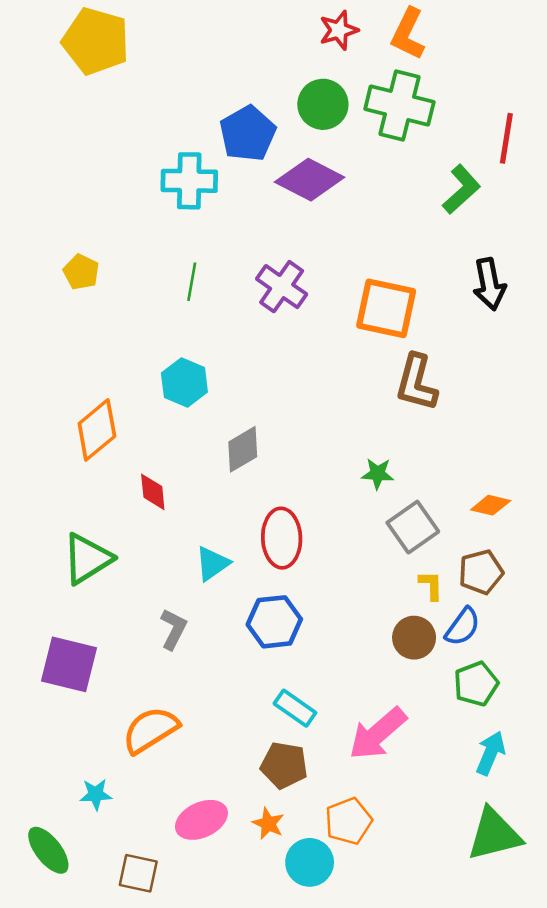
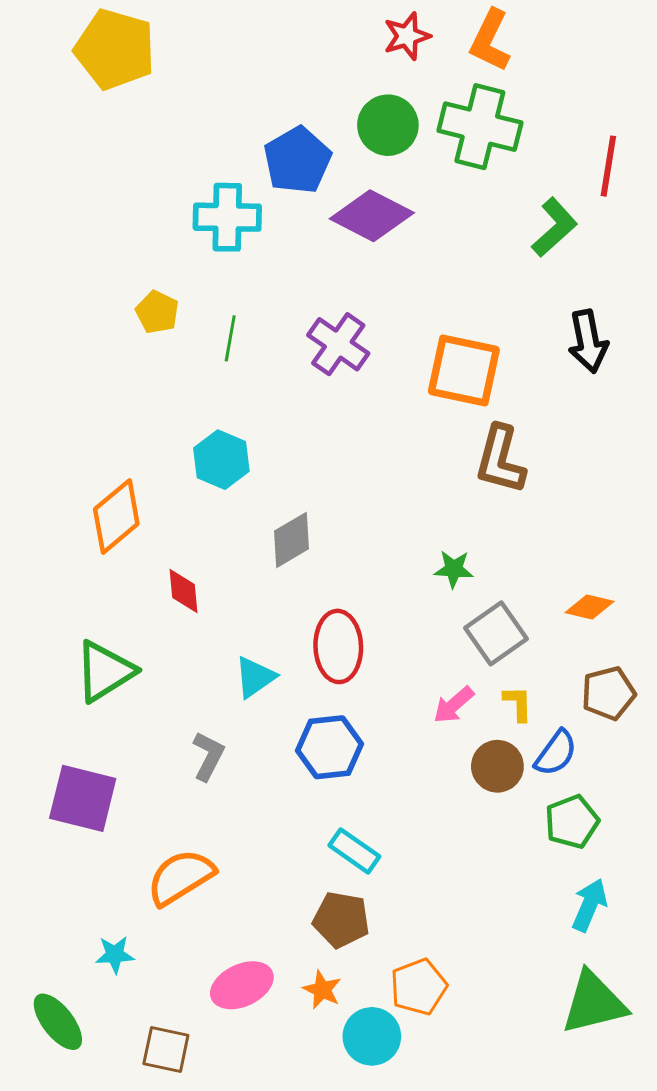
yellow pentagon: (81, 272) -> (157, 312), moved
brown pentagon: (481, 572) -> (608, 693), moved
pink arrow: (378, 734) -> (454, 705), moved, size x0.6

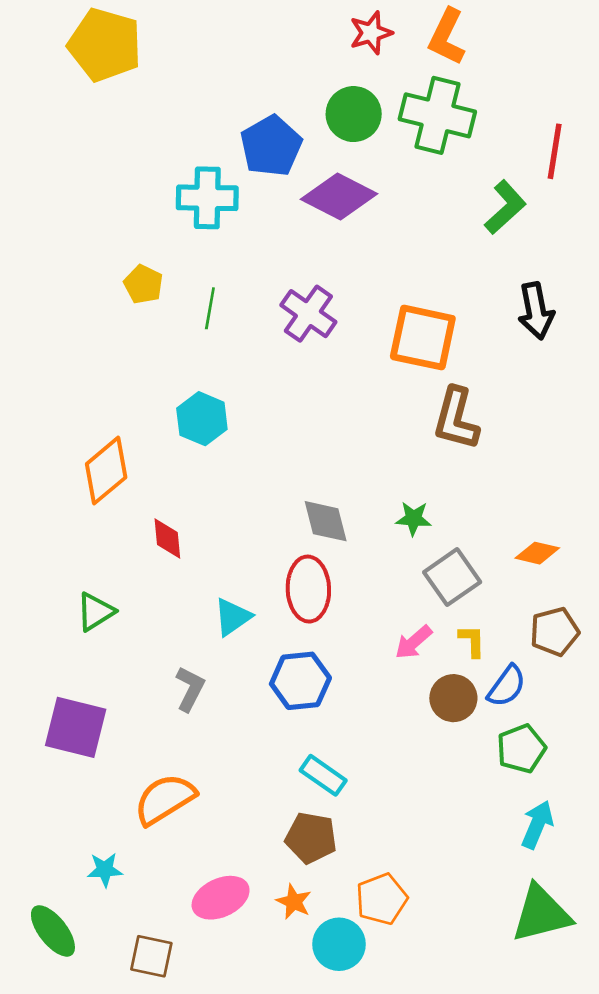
gray diamond: (292, 540) -> (326, 521), moved, turned -74
green triangle: (105, 671) -> (96, 612), size x0.7

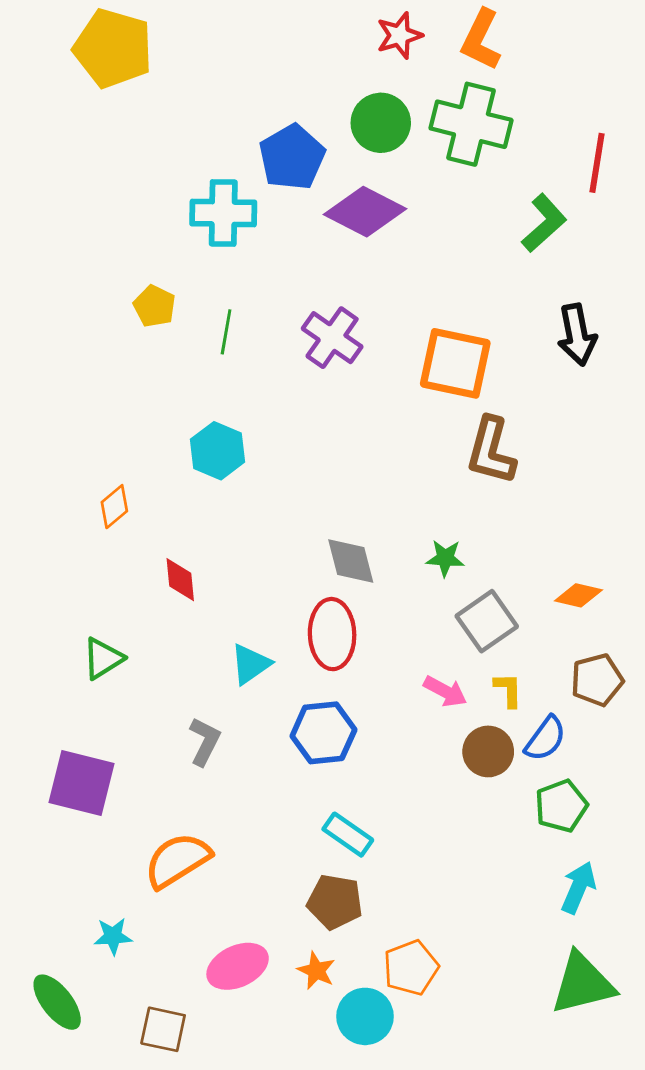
orange diamond: (106, 471) -> (114, 507), size x0.6
pink arrow: (413, 642) -> (445, 691), turned -111

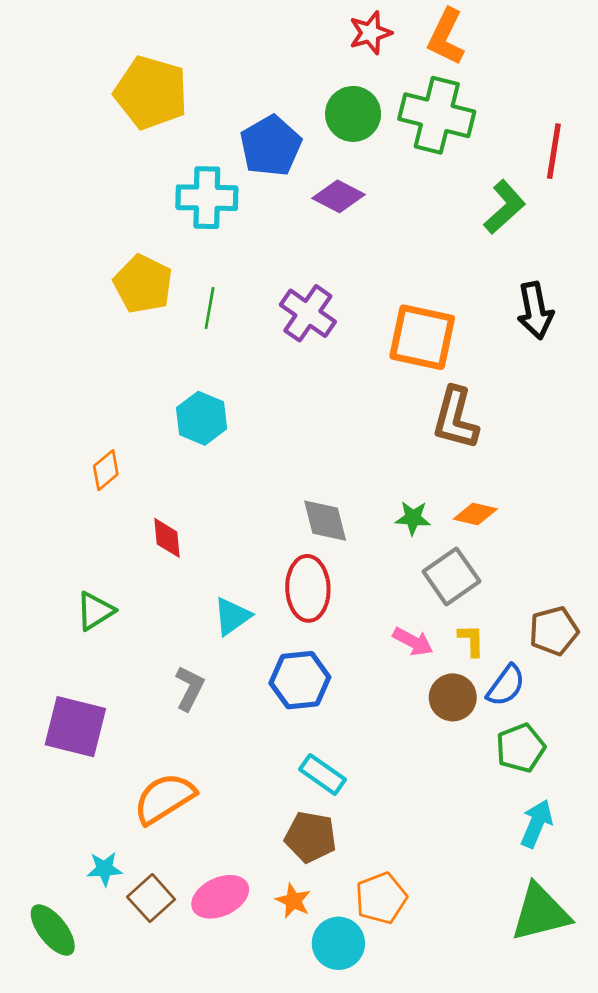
yellow pentagon: (113, 48) -> (151, 93), moved
purple diamond: (365, 212) -> (338, 196), size x0.7
yellow pentagon: (154, 306) -> (143, 284), size x1.5
orange diamond: (578, 595) -> (475, 514), moved
brown square: (163, 1029) -> (151, 898), moved, turned 36

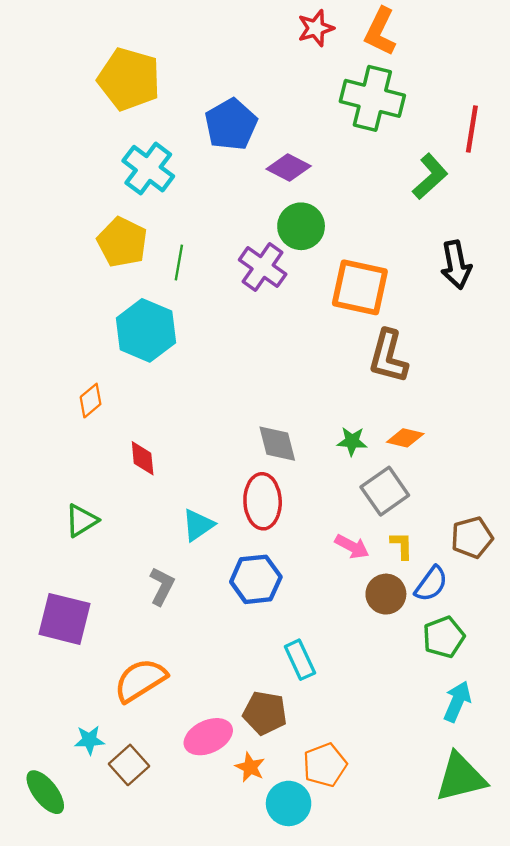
green circle: (353, 114) -> (301, 226), moved
cyan cross: (207, 198) -> (148, 169), moved, turned 36
cyan hexagon: (202, 418) -> (146, 330), moved, size x1.4
cyan rectangle: (322, 774) -> (300, 660), moved, turned 30
pink ellipse: (220, 897) -> (208, 737), moved

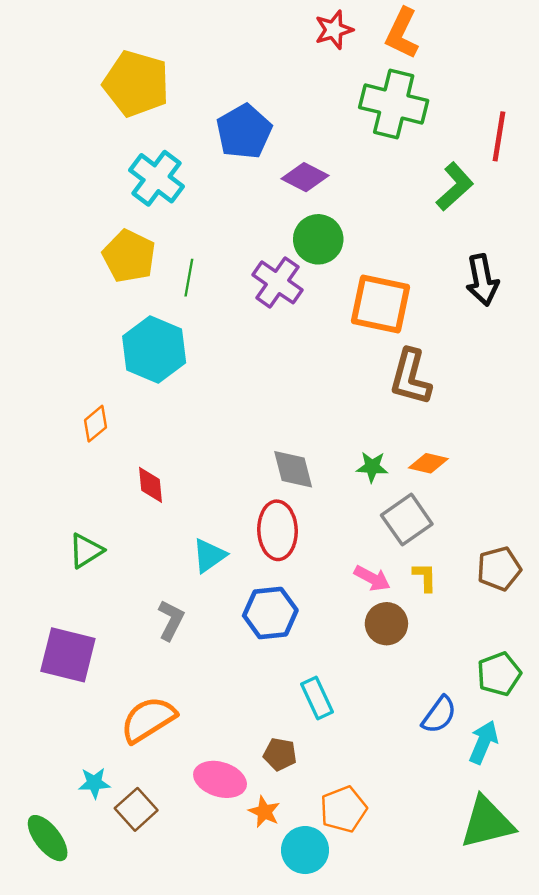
blue semicircle: (431, 584) -> (439, 715), moved
brown circle: (386, 594) -> (386, 624), moved
green pentagon: (444, 637) -> (499, 674), moved
brown pentagon: (265, 713) -> (280, 754), size x0.7
pink ellipse: (208, 737) -> (220, 779), turned 42

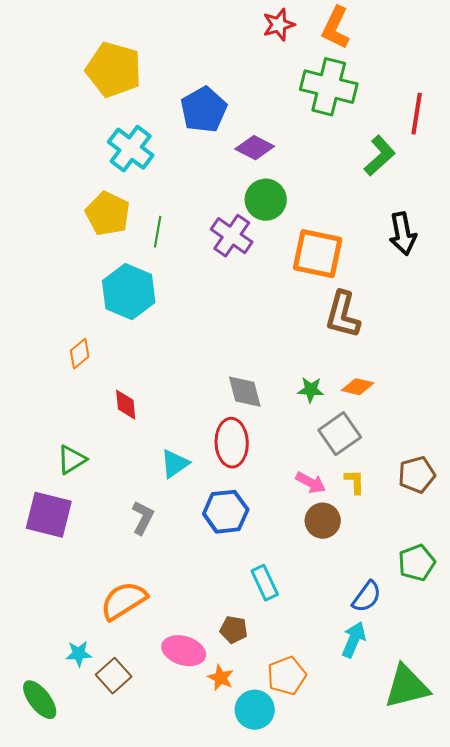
purple square: (68, 655) -> (49, 515), moved
cyan arrow: (483, 742) -> (354, 640), moved

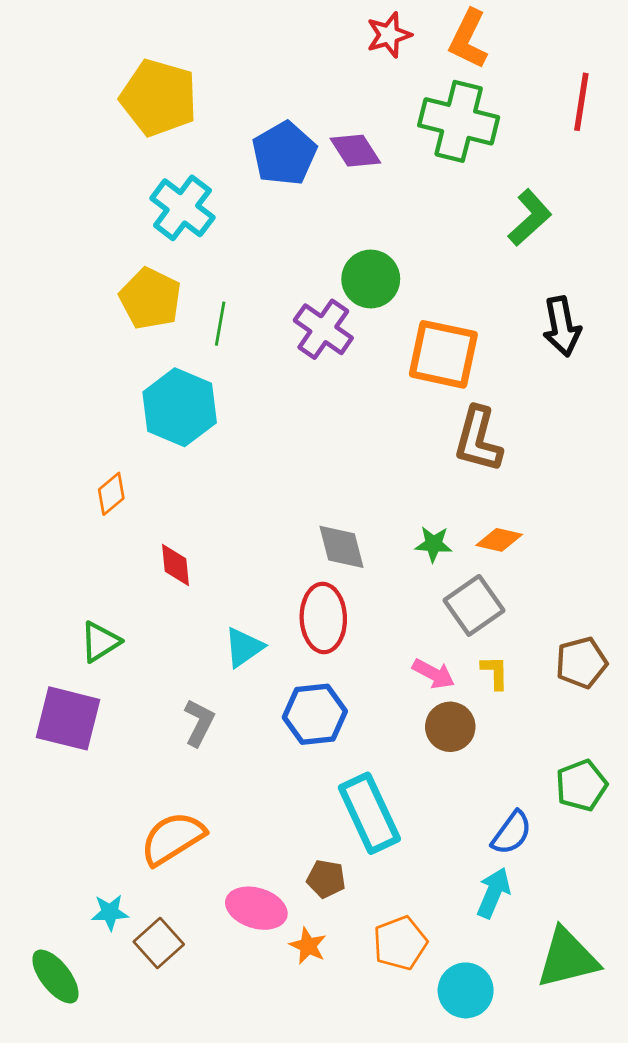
red line: (417, 114) -> (581, 102), moved
purple diamond: (255, 148) -> (355, 151), moved, turned 30
cyan rectangle: (265, 583) -> (369, 813), size x1.6
cyan circle: (255, 710) -> (466, 990), moved

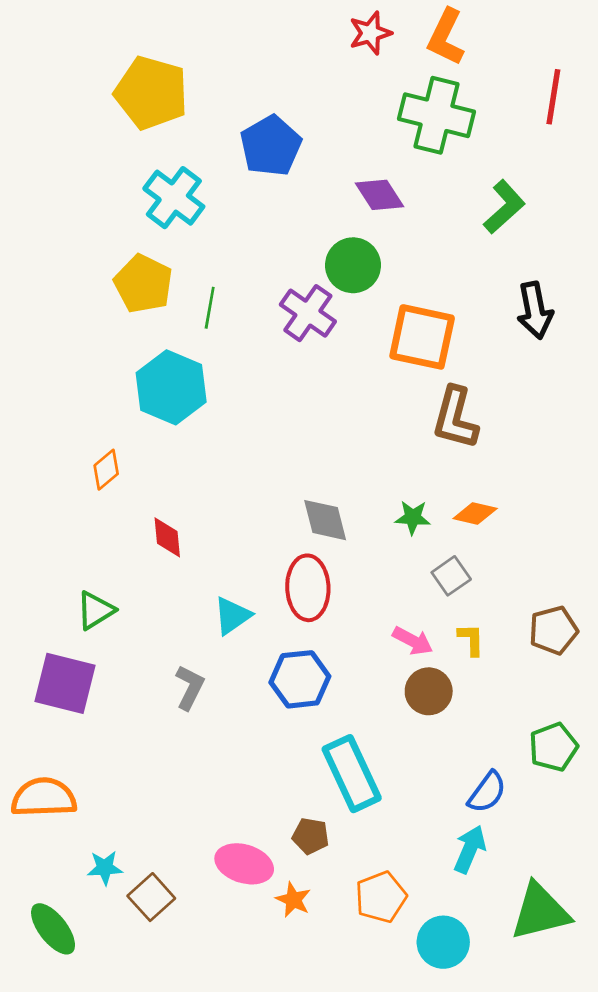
purple diamond: (355, 151) -> (380, 195), moved
gray square: (474, 605) -> (451, 576), size x0.7
orange semicircle: (173, 838) -> (44, 797), moved, turned 30

